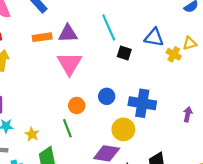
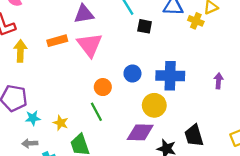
orange rectangle: (42, 37) -> (57, 41), moved

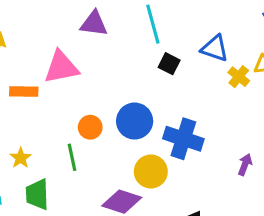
orange rectangle: (57, 41) -> (24, 91), moved
pink triangle: (90, 45) -> (61, 67), moved, turned 40
blue circle: (132, 73) -> (135, 121), size x1.5

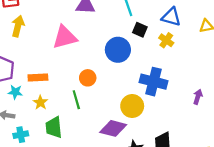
yellow cross: (239, 77) -> (166, 40), moved
orange rectangle: (24, 91) -> (38, 77), moved
blue circle: (135, 121) -> (118, 50), moved

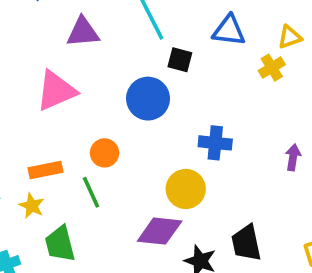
yellow cross: (166, 40) -> (272, 68), moved, turned 32
orange rectangle: (38, 77) -> (46, 170), moved
blue cross: (153, 82) -> (215, 143), size x0.7

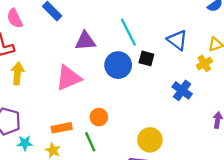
blue triangle: (229, 31) -> (177, 40), turned 30
blue circle: (148, 99) -> (118, 65), moved
blue cross: (215, 143) -> (182, 90), moved, turned 30

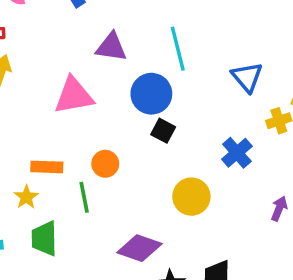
black square: (146, 58) -> (163, 131), moved
yellow circle: (150, 140) -> (191, 197), moved

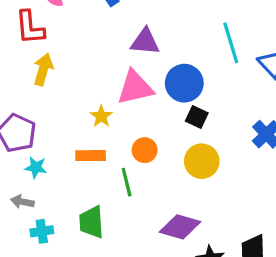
cyan line: (178, 49) -> (231, 43), moved
pink triangle: (74, 96) -> (135, 88), moved
yellow star: (26, 197) -> (101, 116), moved
yellow circle: (191, 197) -> (202, 161), moved

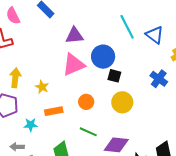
yellow arrow: (43, 69) -> (15, 78), moved
yellow star: (101, 116) -> (42, 87), moved
cyan star: (36, 167) -> (31, 125), moved
green line: (127, 182) -> (88, 132), moved, turned -42

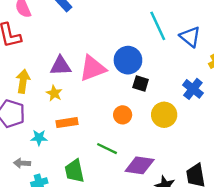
purple triangle: (75, 35) -> (61, 66), moved
orange circle: (86, 102) -> (123, 115), moved
yellow circle: (122, 102) -> (164, 115), moved

